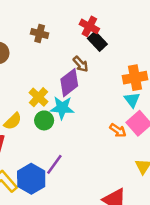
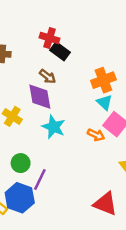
purple diamond: (69, 83) -> (40, 97), turned -52
cyan star: (62, 108) -> (54, 127), moved, turned 30
green circle: (44, 120) -> (21, 163), moved

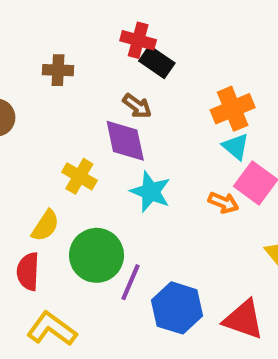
green circle: (21, 163) -> (97, 255), size x1.6
blue hexagon: (20, 198) -> (177, 308), moved

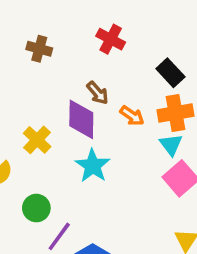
black rectangle: (157, 62) -> (170, 73), moved
orange arrow: (223, 203) -> (132, 116), moved
green circle: (97, 255) -> (36, 208), size x0.6

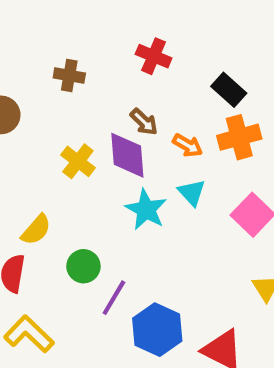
yellow cross: (37, 140) -> (78, 161), moved
cyan triangle: (171, 145) -> (192, 193), moved

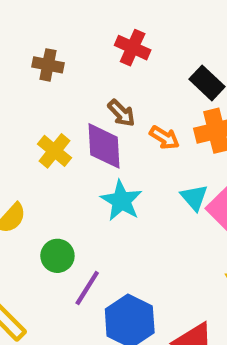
cyan triangle: (192, 193) -> (194, 197), moved

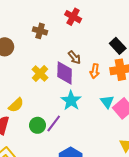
red cross: (133, 48) -> (73, 17), moved
orange arrow: (164, 138) -> (95, 71), turned 64
purple line: (87, 288) -> (54, 124), moved

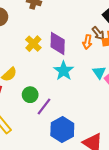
brown arrow: (74, 57) -> (98, 33), moved
purple line: (54, 124) -> (44, 106), moved

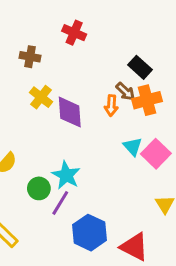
yellow cross: (33, 44) -> (41, 97), moved
cyan star: (64, 71) -> (66, 175), moved

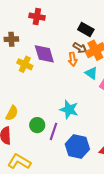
purple diamond: (70, 112) -> (44, 54), moved
cyan triangle: (133, 147) -> (91, 73), moved
cyan star: (66, 175) -> (69, 109), moved

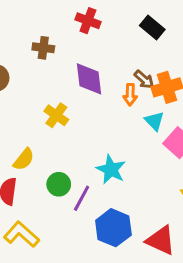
black rectangle: (86, 30) -> (152, 27), moved
yellow cross: (25, 64) -> (56, 115), moved

